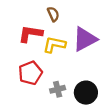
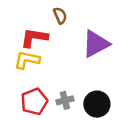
yellow L-shape: (54, 45) -> (27, 60), moved
red pentagon: (30, 73) -> (34, 102), moved

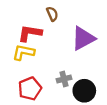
gray cross: (65, 100) -> (64, 79), moved

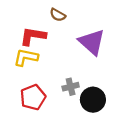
brown semicircle: (52, 14) -> (58, 15), turned 144
purple triangle: (83, 38) -> (92, 42), turned -50

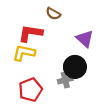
purple triangle: (92, 42) -> (85, 39), size x0.7
black circle: (93, 100) -> (75, 67), moved

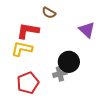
purple triangle: (85, 39) -> (87, 30), moved

